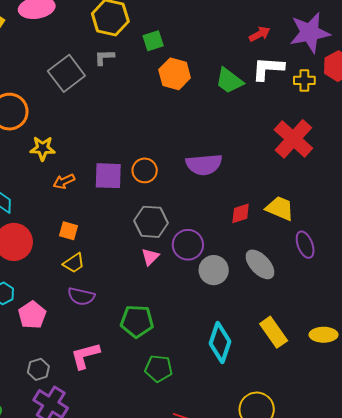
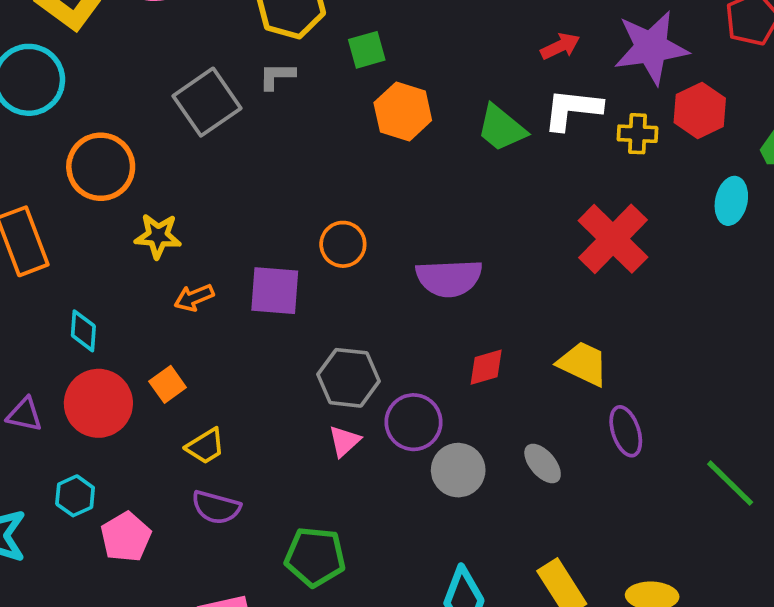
orange circle: (145, 170) -> (343, 244), moved
red diamond: (241, 213) -> (486, 367), moved
orange square: (68, 231) -> (168, 384), moved, turned 36
gray ellipse: (260, 264) -> (543, 463), size x0.7

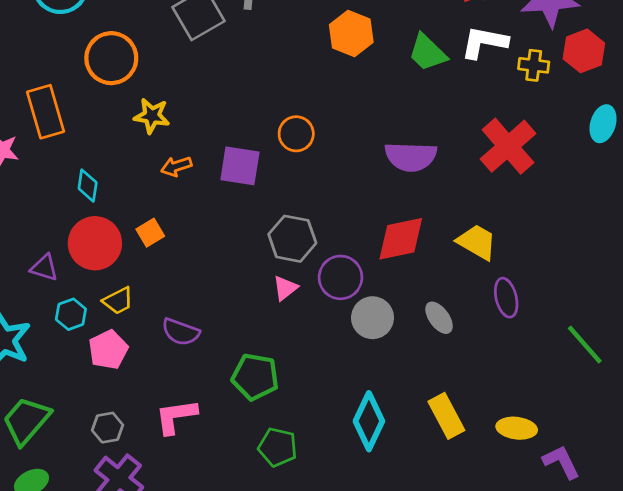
purple semicircle: (449, 278) -> (411, 157), moved
red diamond: (486, 367) -> (401, 239), size x1.6
purple triangle: (24, 415) -> (44, 268), moved
yellow trapezoid: (205, 446) -> (118, 301), moved

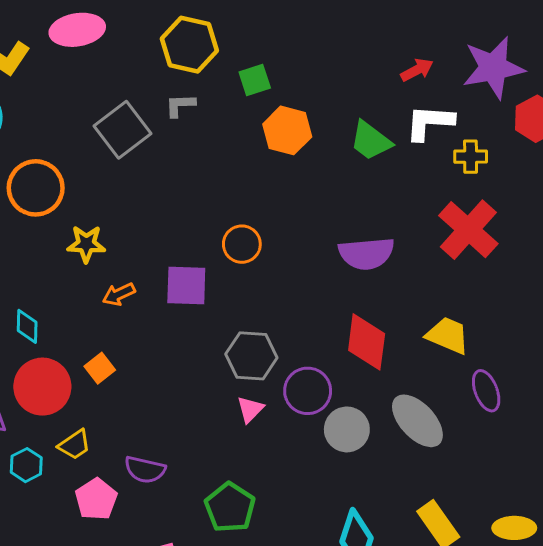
yellow cross: (534, 65) -> (471, 157), moved
red diamond: (401, 239) -> (367, 342), turned -64
gray ellipse: (439, 318) -> (417, 421), size x1.6
pink pentagon: (108, 350) -> (96, 499), moved
green pentagon: (255, 377) -> (230, 507), turned 30

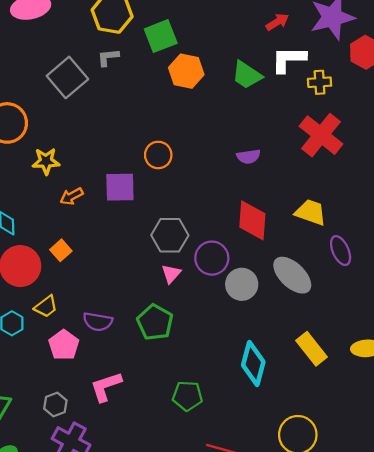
green square: (255, 80) -> (161, 36), size x1.4
purple semicircle: (366, 253) -> (249, 157), size x0.6
green pentagon: (230, 507) -> (155, 322), moved

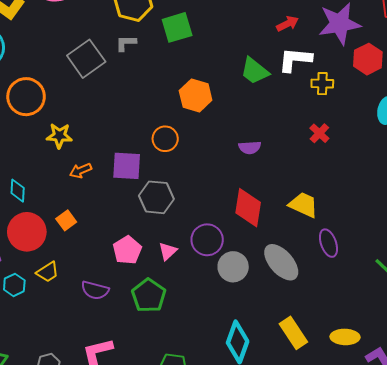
orange hexagon: (186, 71) -> (196, 95), moved
red cross: (321, 135) -> (319, 133), size x0.5
gray hexagon: (170, 235) -> (156, 197), moved
pink pentagon: (64, 345) -> (127, 250), moved

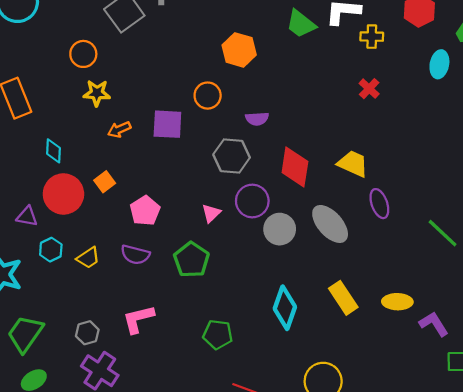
orange circle: (26, 97) -> (83, 54), moved, size x0.7
purple semicircle: (250, 148) -> (257, 119), moved
gray hexagon: (156, 197) -> (232, 156), moved
pink pentagon: (127, 250) -> (145, 211), moved
yellow trapezoid: (48, 272) -> (88, 258), moved

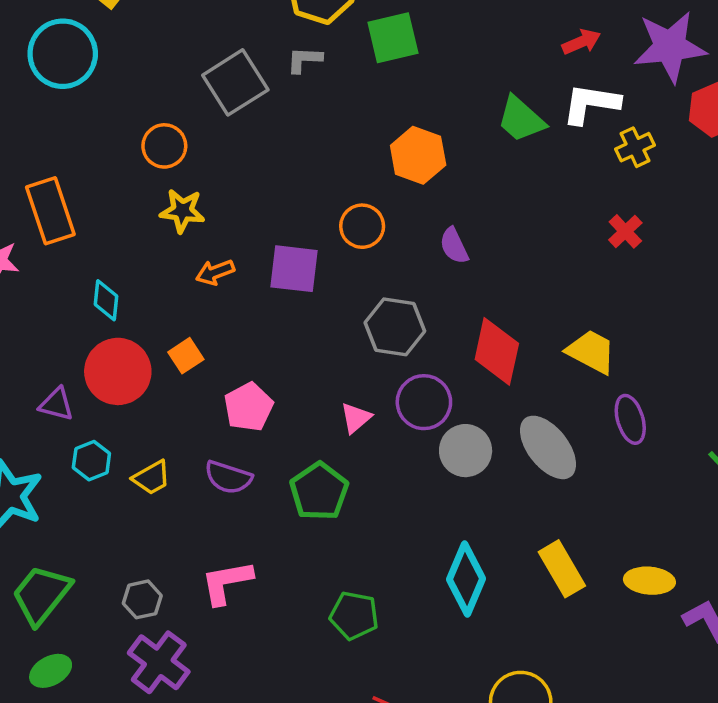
yellow cross: (372, 37) -> (635, 147), turned -30
purple semicircle: (257, 119) -> (454, 246), moved, turned 65

